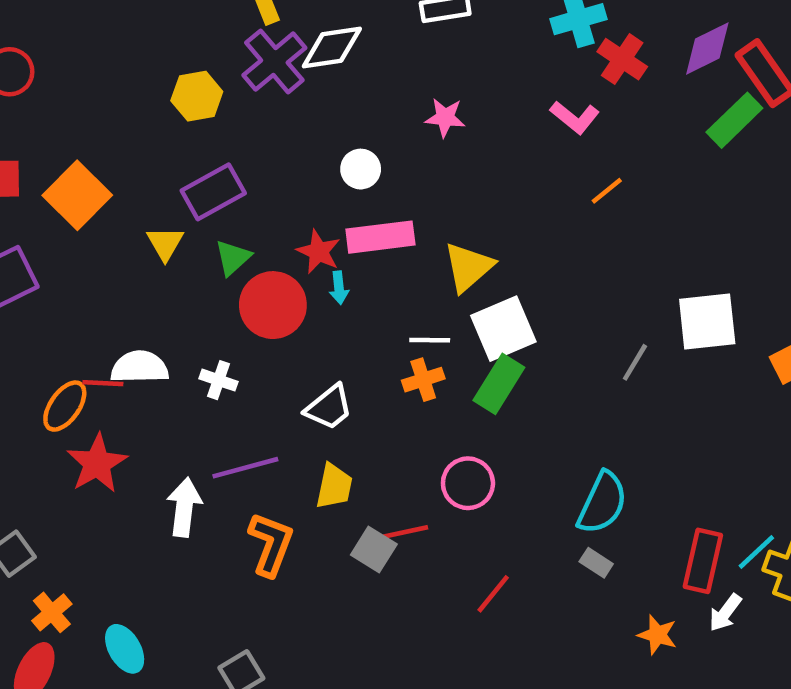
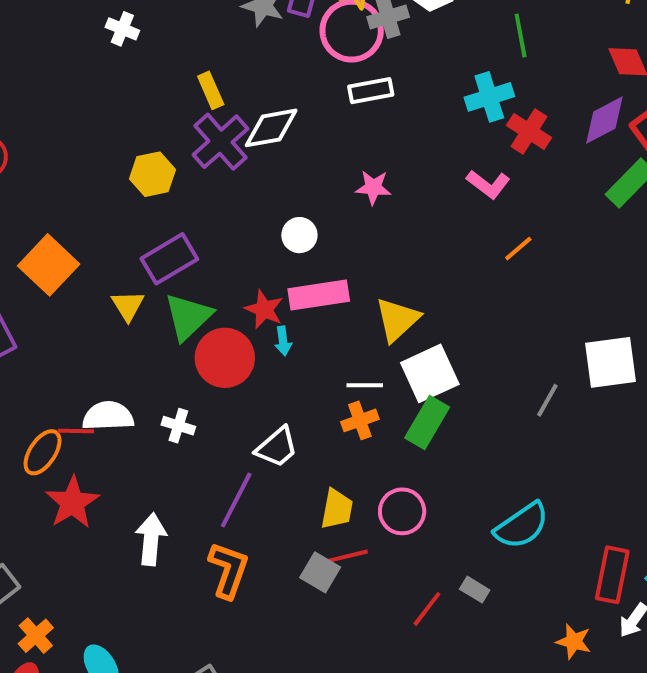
green triangle: (233, 258) -> (188, 317), size x1.5
purple line: (245, 468) -> (236, 500), moved, turned -46
yellow trapezoid: (334, 486) -> (337, 509), moved
cyan semicircle: (602, 503) -> (522, 526), turned 32
gray rectangle: (596, 563) -> (475, 590), moved

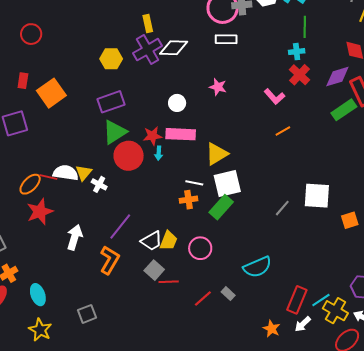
cyan cross: (489, 97) -> (297, 52), moved, size x0.7
yellow triangle: (128, 306) -> (84, 173), moved
red star: (264, 309) -> (152, 136), turned 30
white trapezoid: (277, 447) -> (152, 241), moved
red line: (348, 556) -> (169, 282), moved

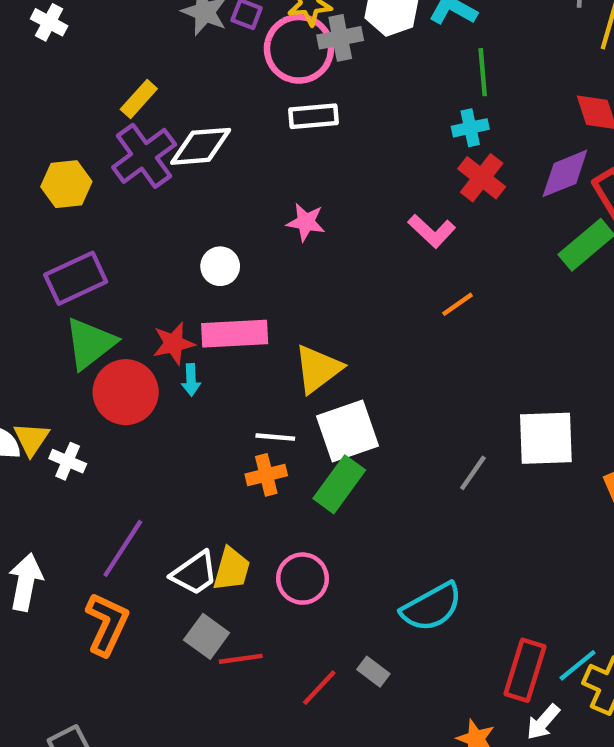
yellow rectangle: (148, 24) -> (139, 99), turned 60

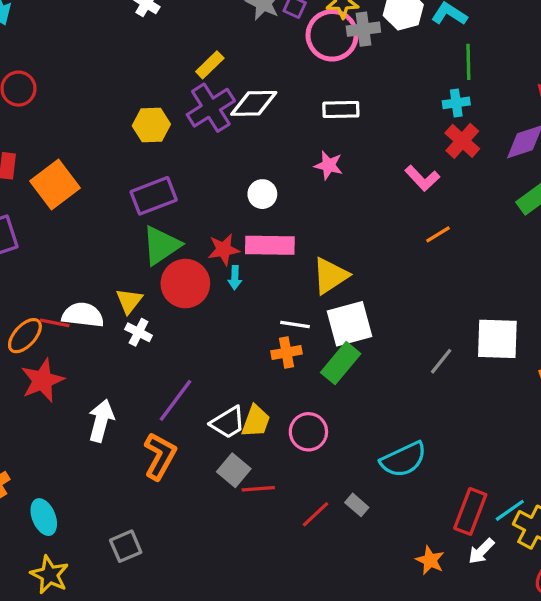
white rectangle: (313, 116) -> (341, 110), moved
yellow triangle: (31, 439) -> (129, 301), moved

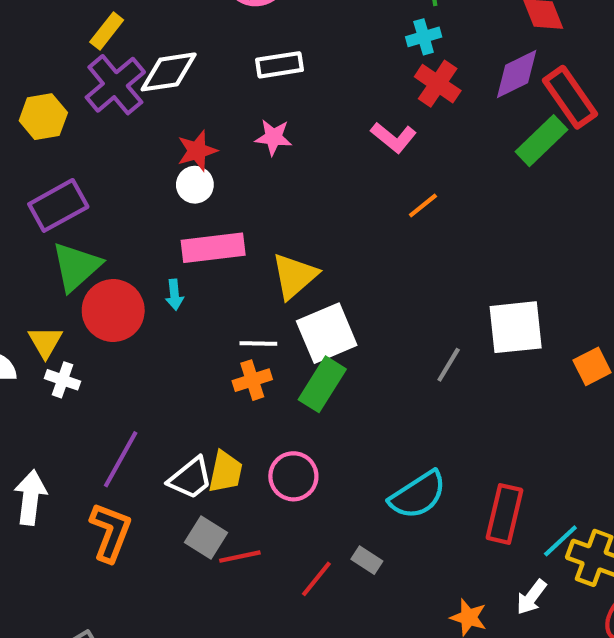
red star: (224, 249) -> (197, 151), moved
red rectangle: (470, 511) -> (505, 514), moved

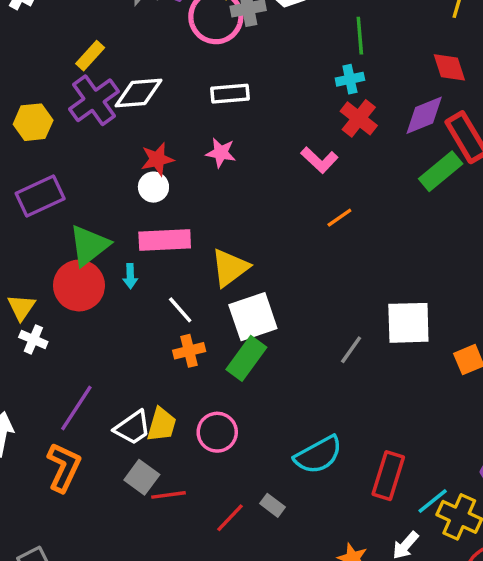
green triangle: (76, 266) -> (89, 245), moved
white line: (258, 344) -> (180, 310), moved, turned 44

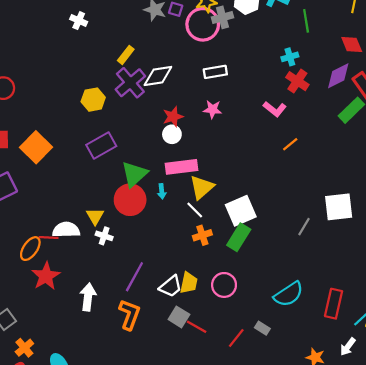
green line: (360, 36) -> (306, 21), moved
yellow triangle: (230, 268) -> (202, 187), moved
red line: (169, 495) -> (197, 327), turned 42

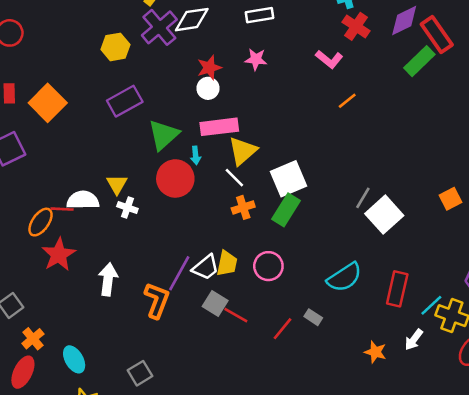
red circle: (130, 200) -> (175, 178), moved
white square: (339, 207) -> (384, 215), moved, turned -36
purple line: (134, 277) -> (179, 273), moved

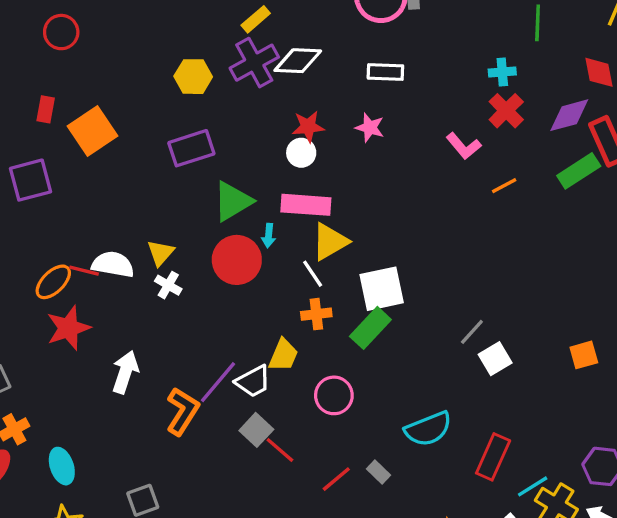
orange line: (347, 101) -> (504, 186), moved
white square: (384, 215) -> (495, 359), size x0.7
yellow trapezoid: (227, 263) -> (283, 355), moved

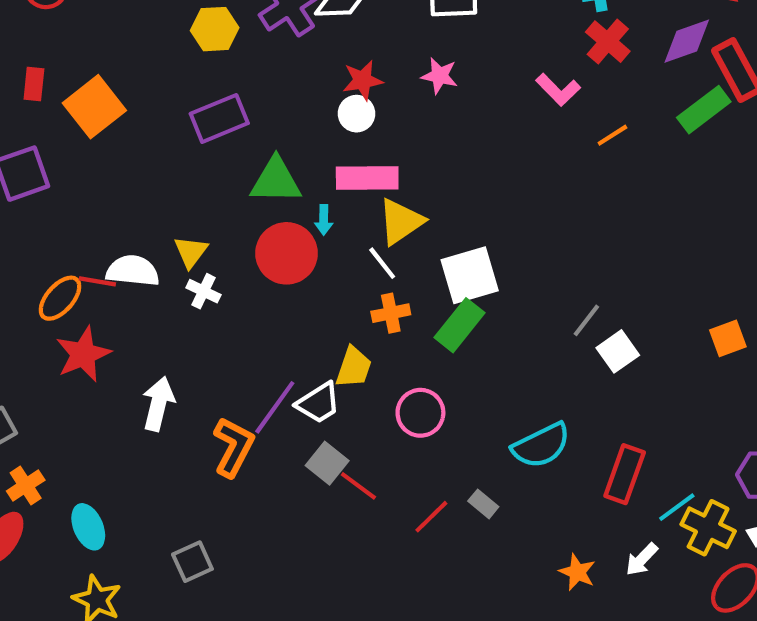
green triangle: (233, 201) -> (276, 181), turned 36

